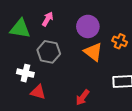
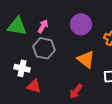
pink arrow: (48, 19) -> (43, 26), moved
orange triangle: (93, 52) -> (86, 59), moved

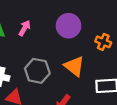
gray hexagon: (44, 48) -> (37, 71), moved

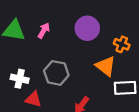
orange triangle: (74, 66) -> (106, 66), moved

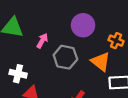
pink arrow: (44, 31) -> (42, 41), moved
gray hexagon: (56, 73) -> (65, 57), moved

